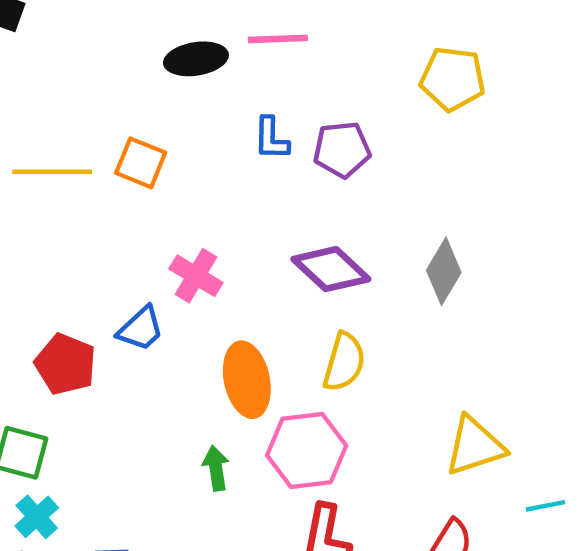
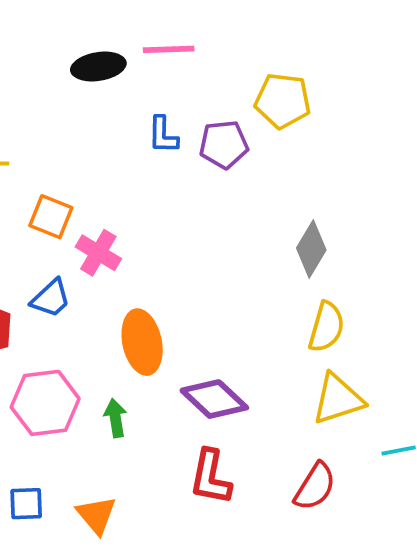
yellow pentagon: (453, 79) -> (283, 101), moved
orange square: (141, 163) -> (51, 217), moved
purple diamond: (331, 269) -> (214, 399), moved
yellow semicircle: (344, 362) -> (326, 327), moved
pink hexagon: (307, 450) -> (45, 403), moved

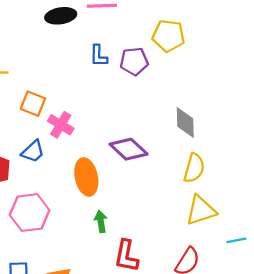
gray diamond: (311, 249) -> (185, 123), turned -32
purple diamond: (214, 399) -> (129, 149), moved
green arrow: (115, 418) -> (101, 221), moved

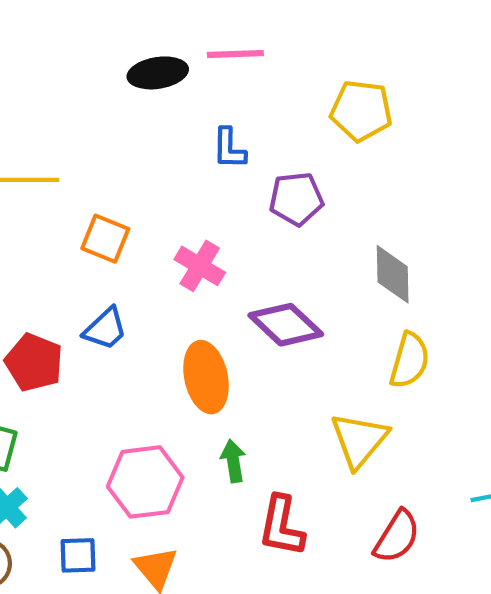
purple pentagon: (134, 61) -> (296, 199), moved
pink cross: (61, 125) -> (200, 266), moved
yellow triangle: (201, 210) -> (359, 440), moved, turned -32
pink hexagon: (30, 213) -> (145, 482), moved

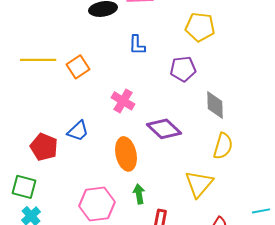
purple pentagon: (296, 199) -> (183, 69), moved
orange square: (105, 239) -> (78, 67), moved, turned 35

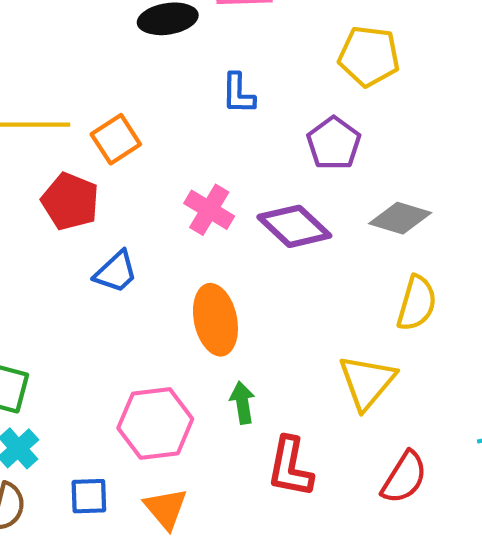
purple pentagon: (183, 69) -> (334, 143), turned -30
gray diamond: (215, 105) -> (400, 218), turned -72
purple diamond: (164, 129) -> (294, 226), moved
red pentagon: (44, 147) -> (70, 201), moved

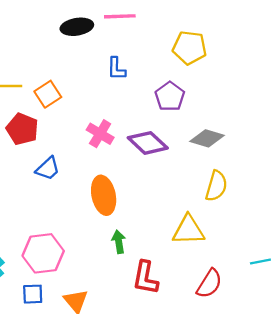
yellow triangle: (367, 382) -> (188, 230), turned 48
pink hexagon: (155, 423) -> (43, 253), moved

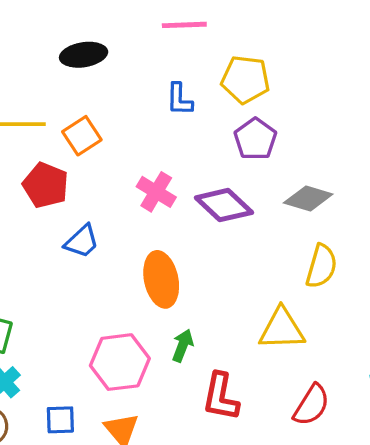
black ellipse: (77, 27) -> (84, 55), moved
yellow pentagon: (190, 48) -> (245, 80), moved
green arrow: (119, 242) -> (183, 345), turned 30
pink hexagon: (43, 253) -> (120, 362), moved

